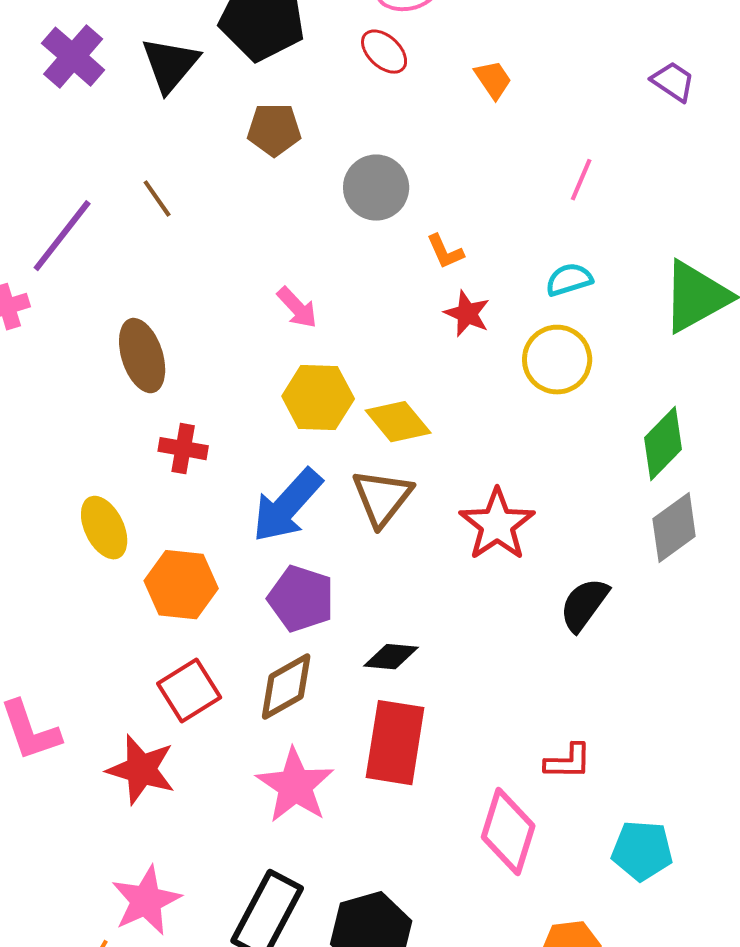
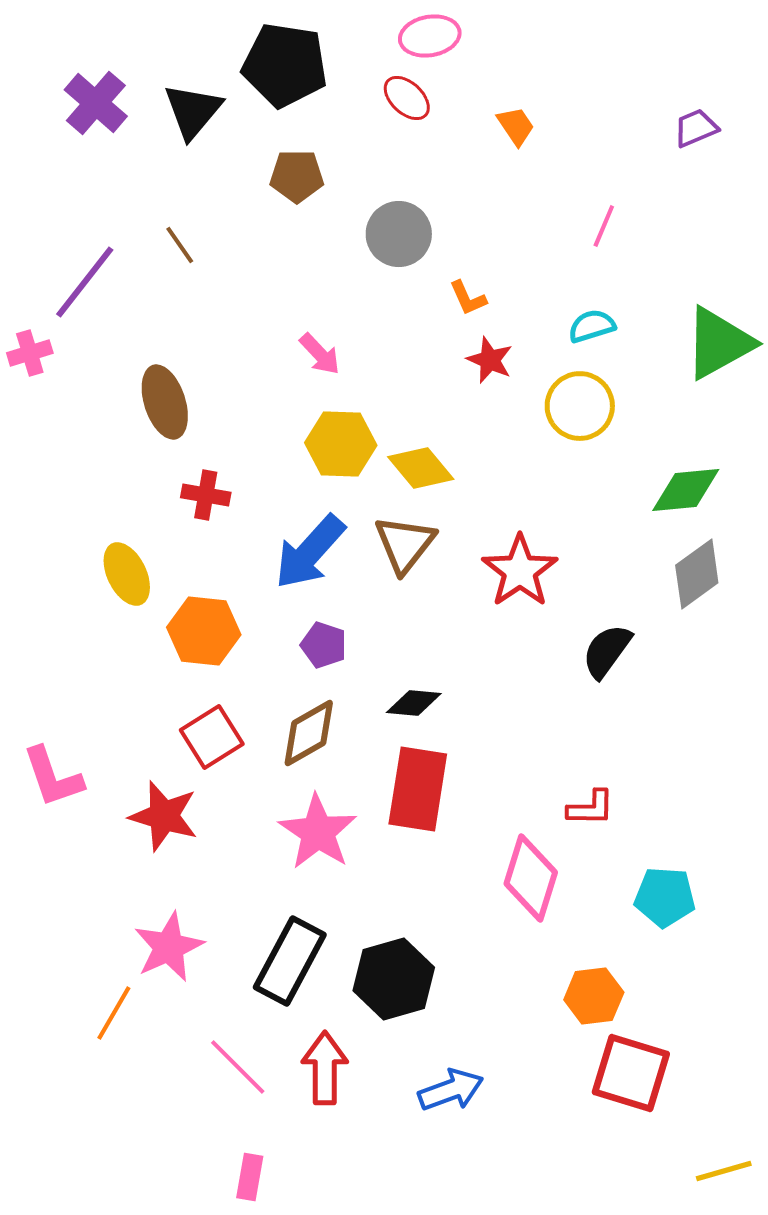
purple trapezoid: (673, 82) -> (696, 128), turned -57
green diamond: (663, 444) -> (686, 490), turned 40
purple pentagon: (301, 599) -> (324, 645), size x0.7

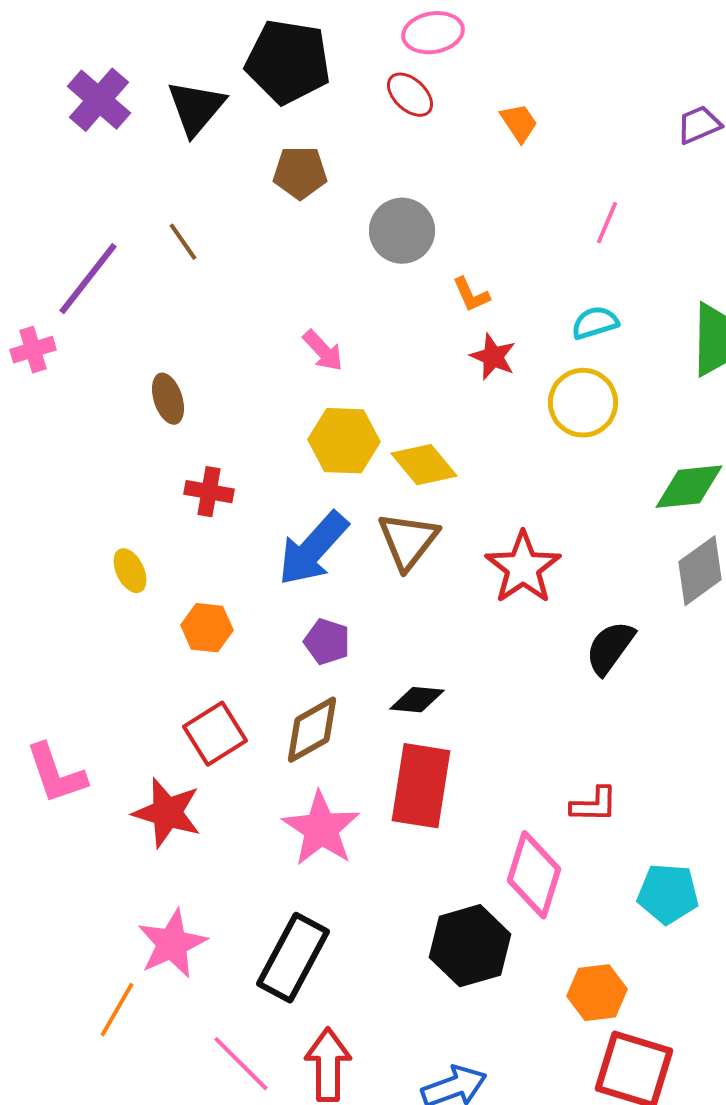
brown ellipse: (165, 402) -> (168, 399), size x0.7
yellow ellipse: (127, 574) -> (130, 571), size x0.7
orange hexagon: (204, 631) -> (207, 628), size x0.7
black hexagon: (394, 979) -> (470, 946), moved

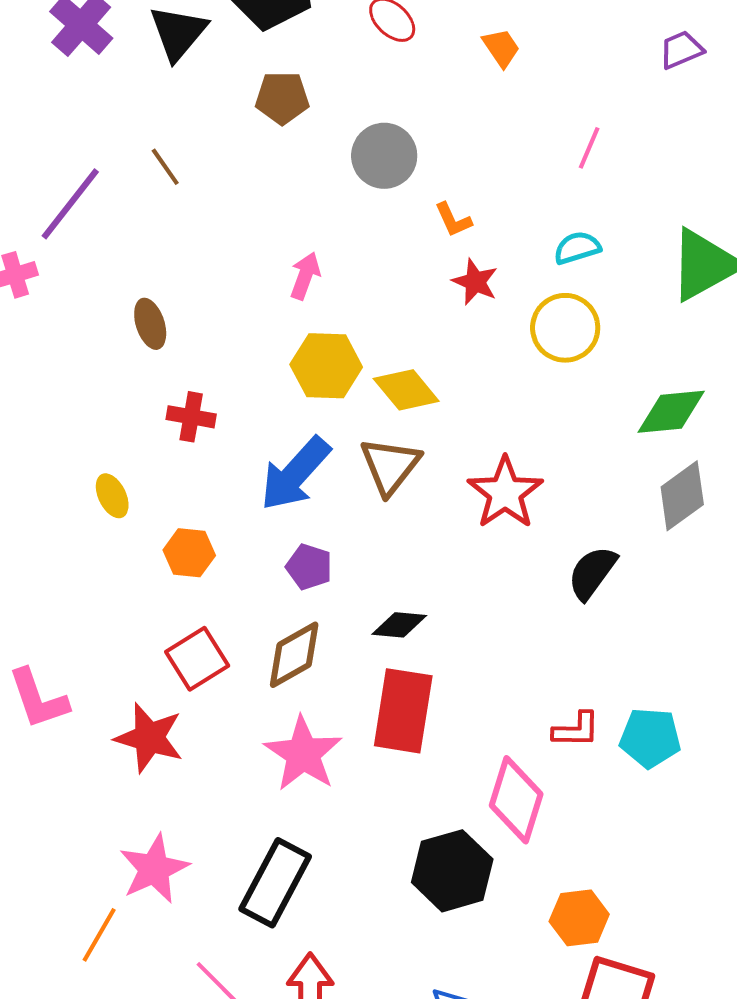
pink arrow: (323, 351) -> (305, 276), turned -117
cyan pentagon: (668, 894) -> (650, 738), moved

